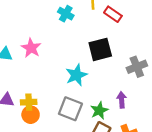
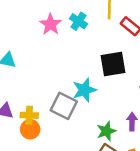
pink star: (31, 48) -> (51, 24), moved
gray square: (70, 109) -> (64, 106), moved

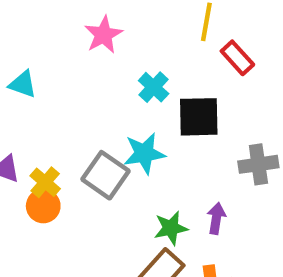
cyan cross: (79, 21) -> (154, 87), moved
yellow cross: (29, 115) -> (45, 182), turned 30

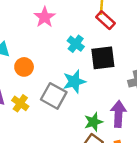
red rectangle: (237, 58) -> (105, 20), moved
orange circle: (43, 206) -> (24, 67), moved
purple arrow: (216, 218) -> (118, 114), size x1.5

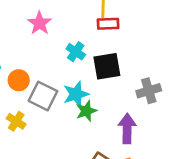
red rectangle: (105, 20) -> (108, 24), turned -42
gray square: (54, 96) -> (43, 96), moved
green star: (93, 122) -> (86, 111), moved

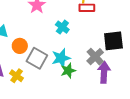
black square: (107, 66) -> (113, 41), moved
gray cross: (149, 91) -> (95, 57), moved, turned -30
purple arrow: (127, 129) -> (104, 72), moved

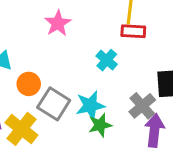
cyan cross: (62, 27) -> (107, 60), moved
yellow cross: (17, 76) -> (21, 129), size x1.5

